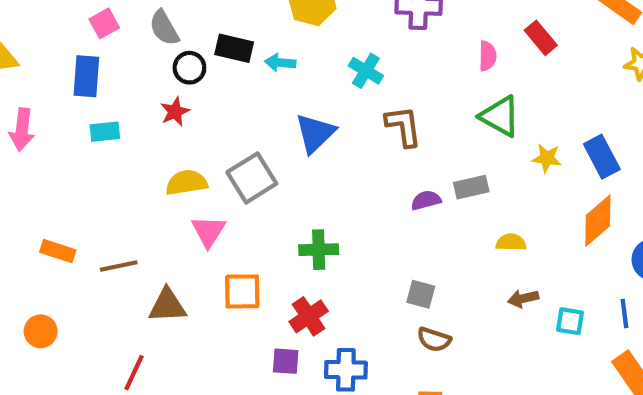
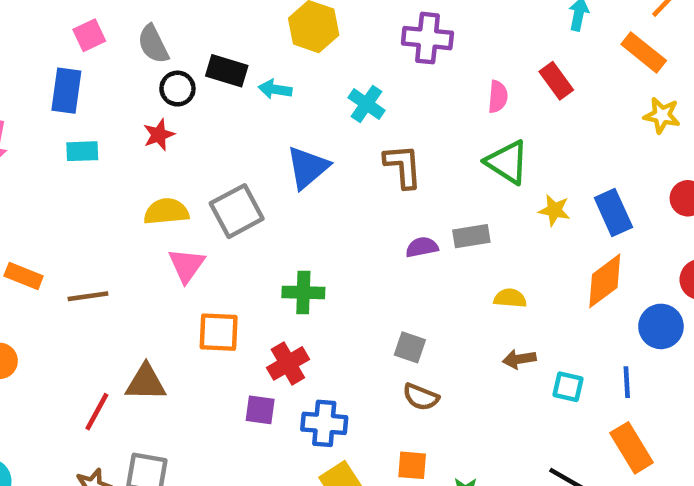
brown triangle: (167, 306) -> (146, 383), moved

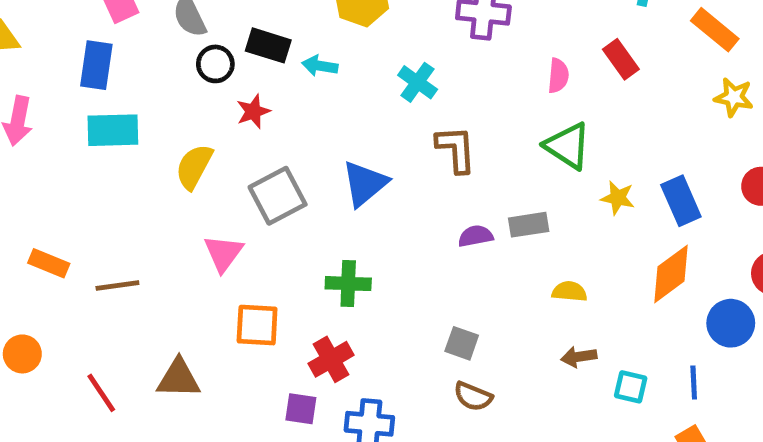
red star: (159, 135) -> (253, 111), moved
cyan rectangle: (82, 151) -> (113, 130), size x1.5
blue triangle: (308, 168) -> (365, 183), moved
yellow semicircle: (166, 212) -> (194, 167), moved, turned -57
red line: (97, 412) -> (101, 393), moved, turned -63

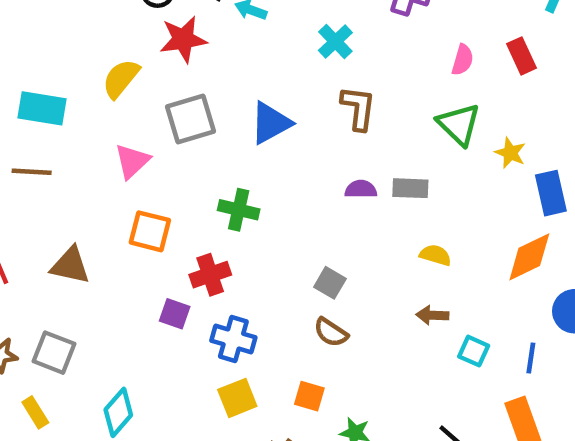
red star: (253, 111) -> (183, 39), size x1.5
cyan rectangle: (113, 130) -> (42, 108), moved
yellow star: (618, 198) -> (510, 153), moved

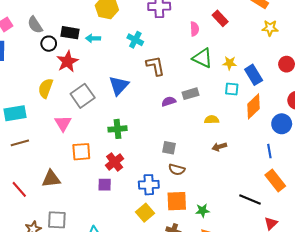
blue cross: (233, 339) -> (149, 185), moved
cyan square: (474, 351) -> (232, 89), moved
orange square: (309, 396) -> (177, 201), size x1.5

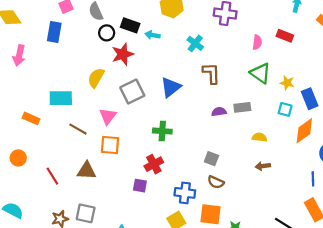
red rectangle: (220, 18) -> (285, 36), turned -35
brown line: (20, 143) -> (78, 129), moved, turned 36
orange square: (81, 152) -> (110, 145), moved

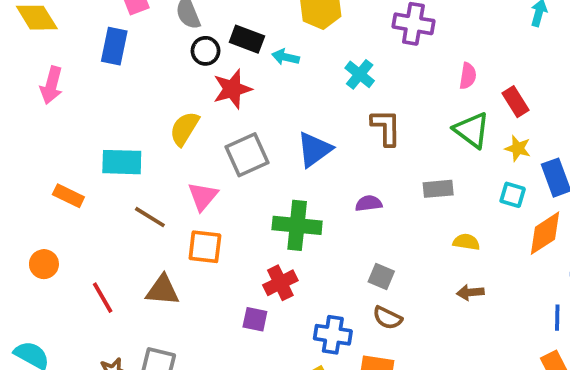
red rectangle: (285, 36) -> (516, 102), moved, turned 35
purple semicircle: (219, 112) -> (369, 203), moved
green cross: (162, 131) -> (297, 225), size x1.4

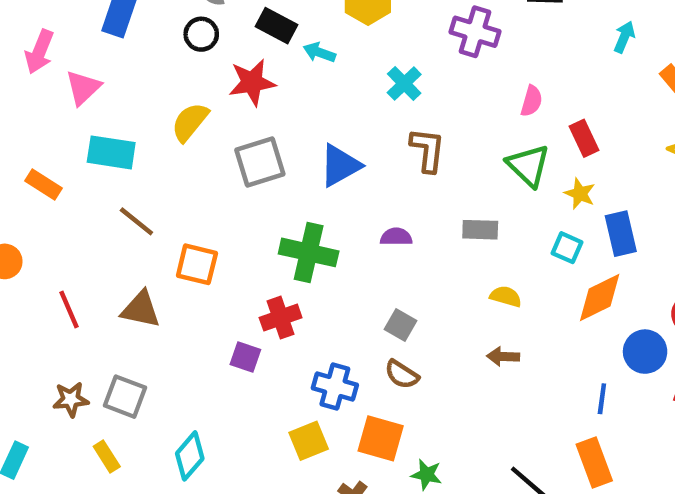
black circle: (206, 51) -> (201, 34), moved
pink triangle: (203, 196) -> (83, 88), moved

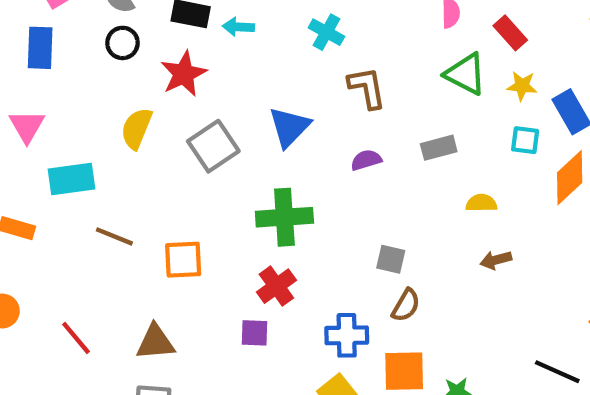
purple semicircle: (396, 237) -> (366, 160), moved
brown triangle: (141, 309) -> (155, 342), moved
brown semicircle: (402, 374) -> (406, 305), turned -76

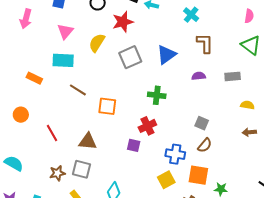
pink triangle: (27, 126) -> (65, 31), moved
green cross: (284, 217) -> (157, 95), size x0.7

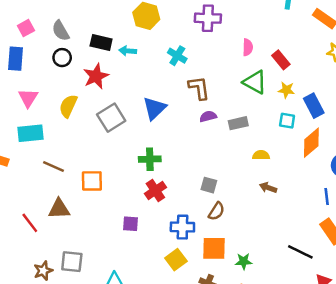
purple semicircle: (199, 76) -> (208, 116), moved
red cross: (147, 126) -> (155, 190), moved
brown arrow: (249, 132) -> (268, 188), turned 32
brown triangle: (88, 141) -> (59, 209), moved

